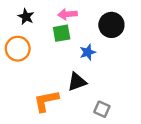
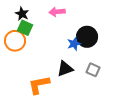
black circle: (111, 25) -> (87, 37), moved
green square: (62, 33) -> (25, 28), moved, turned 35
gray square: (102, 109) -> (93, 70), moved

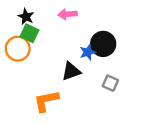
black triangle: (65, 69) -> (71, 71), moved

